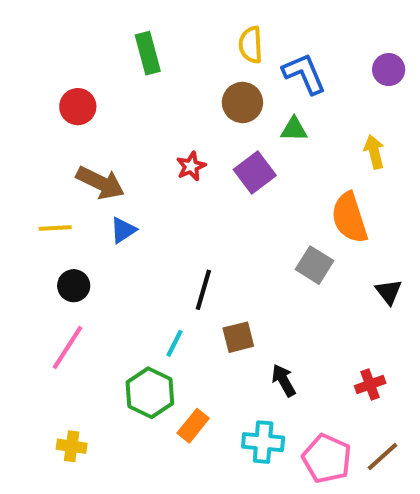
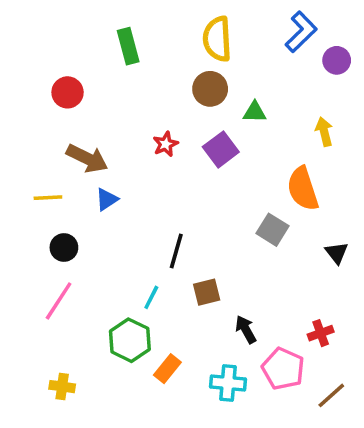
yellow semicircle: (251, 45) -> (217, 39), size x1.4
blue L-shape: (304, 74) -> (301, 32), moved, turned 69
pink pentagon: (327, 459) -> (283, 369), moved

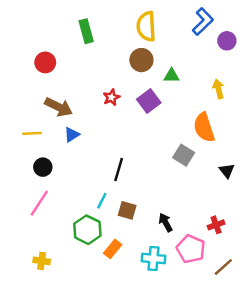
brown square: (207, 292) -> (127, 210), moved, turned 30

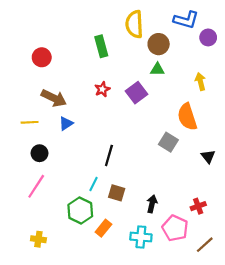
blue L-shape: (203, 22) -> (186, 20), turned 60
green rectangle: (86, 31) -> (101, 46), moved
brown circle: (141, 60) -> (159, 44), moved
black arrow: (166, 222) -> (152, 204), turned 42

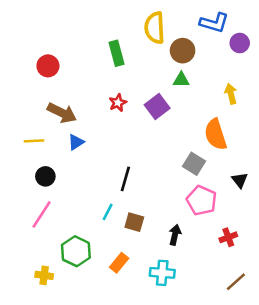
green hexagon: (80, 211) -> (76, 251), moved
pink pentagon: (175, 228) -> (202, 200), moved

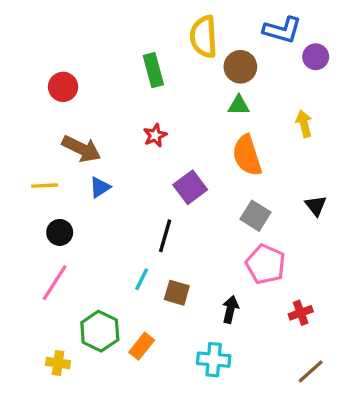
purple square: (157, 107) -> (190, 187), moved
orange semicircle: (216, 134) -> (247, 155), moved
black triangle: (240, 180) -> (316, 206), moved
orange rectangle: (119, 263) -> (142, 346), moved

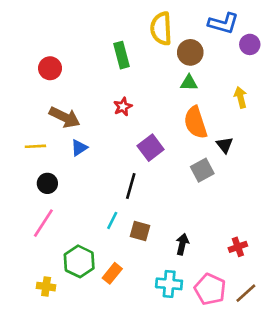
black triangle: (316, 206) -> (225, 145), moved
gray square: (255, 216) -> (202, 170), turned 30
pink pentagon: (265, 264) -> (210, 289), moved

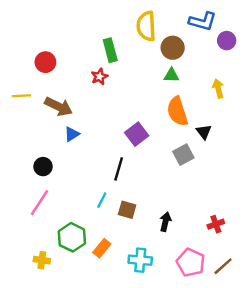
red star: (123, 107) -> (99, 77), moved
yellow line: (35, 146) -> (21, 96), moved
cyan cross: (169, 284) -> (140, 260), moved

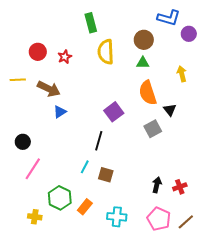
yellow semicircle: (146, 26) -> (106, 52), moved
green rectangle: (110, 50) -> (91, 23), moved
red star: (99, 77) -> (65, 57), moved
black circle: (43, 167) -> (23, 142), moved
black arrow: (165, 222) -> (157, 185), moved

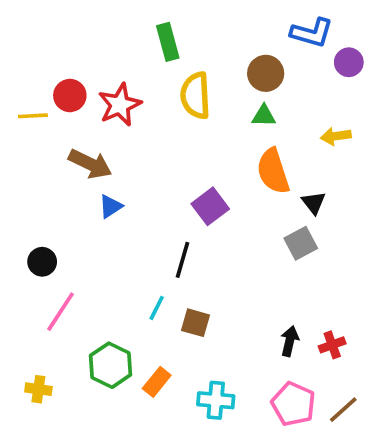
red star: (65, 57) -> (120, 105), size x1.6
yellow arrow: (182, 74) -> (336, 136), turned -84
yellow line: (18, 80) -> (33, 116), moved
gray square: (153, 129) -> (301, 243), moved
yellow cross: (35, 217) -> (38, 389), moved

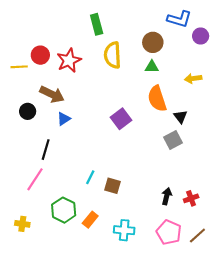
black line: (183, 260) -> (46, 150), moved
black circle: (42, 262) -> (28, 111), moved

